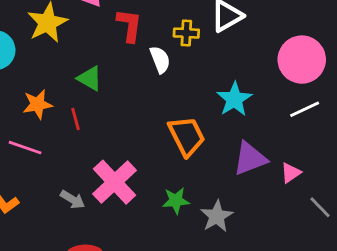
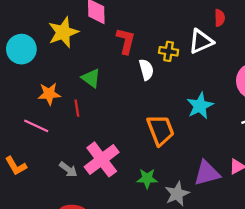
purple triangle: (250, 159) -> (207, 173), moved

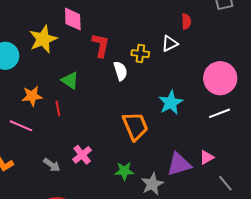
white triangle: (201, 41) -> (170, 44), size x0.7
pink cross: (102, 159) -> (82, 155), size x0.6

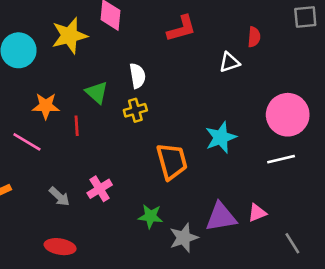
red L-shape: (101, 45) -> (182, 29), moved, turned 55
yellow cross: (140, 54) -> (135, 110), moved, turned -30
white semicircle: (120, 71) -> (137, 76), moved
gray line: (225, 183) -> (292, 243), moved

